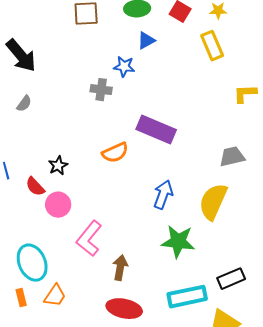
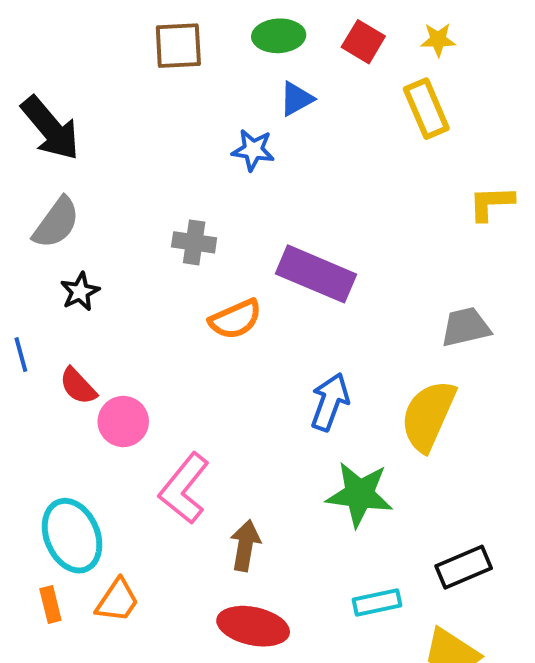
gray cross: (101, 90) -> (194, 242), moved
gray semicircle: (24, 104) -> (56, 223), size x1.6
black star: (58, 166) -> (80, 292), moved
cyan rectangle: (187, 297) -> (377, 603), size x0.6

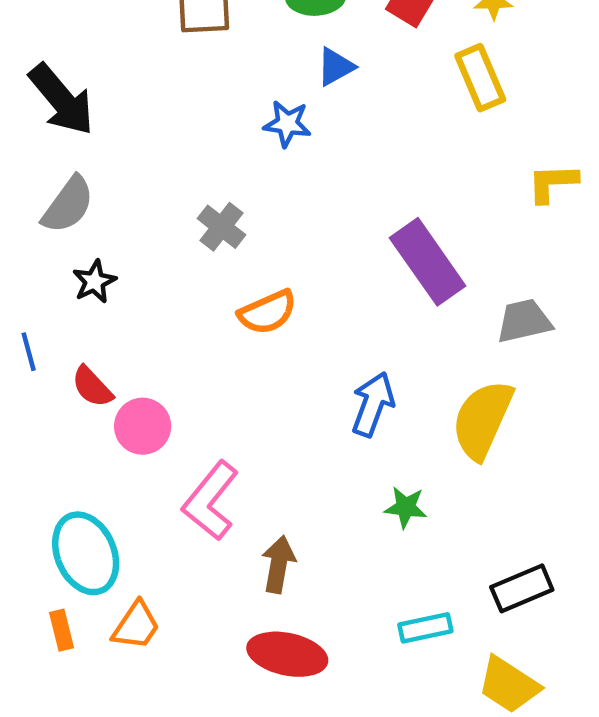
gray cross: (194, 242) -> (222, 227), turned 30
purple rectangle: (316, 274) -> (428, 262), moved, turned 32
green star: (359, 494) -> (406, 507), size x0.6

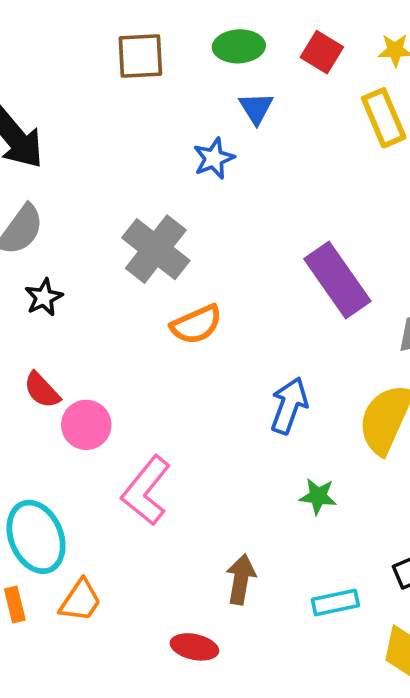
blue triangle: (335, 67) -> (256, 108), turned -33
blue star: (287, 124) -> (214, 158), turned -30
gray cross: (222, 227) -> (156, 249), size x1.6
brown arrow: (278, 564) -> (241, 579), moved
red ellipse: (287, 654) -> (194, 647), moved, size x0.7

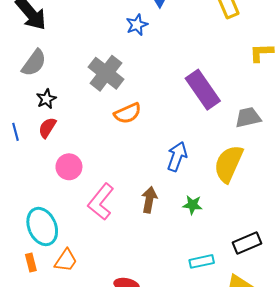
red semicircle: (42, 390) -> (47, 128), moved, turned 75
brown arrow: (241, 579) -> (149, 200), moved

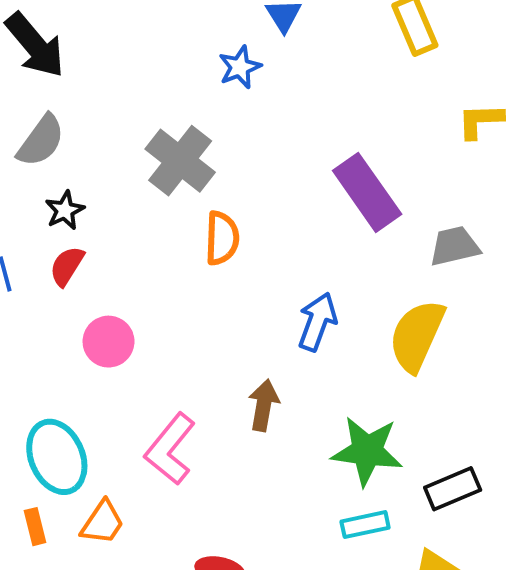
orange semicircle: (128, 113) -> (222, 238), turned -64
pink L-shape: (101, 202) -> (170, 449), moved
green star: (192, 205) -> (367, 451), moved, size x1.8

